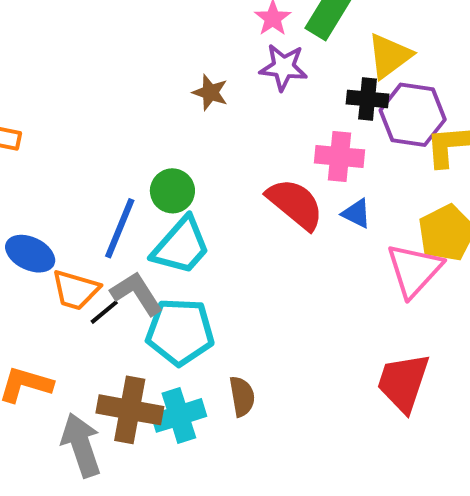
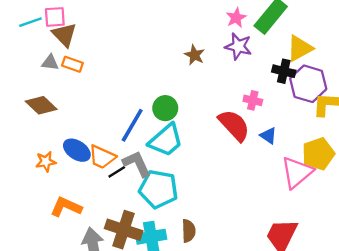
pink cross: (340, 156) -> (253, 100), moved, size x0.7
blue ellipse: (30, 254) -> (77, 150), moved

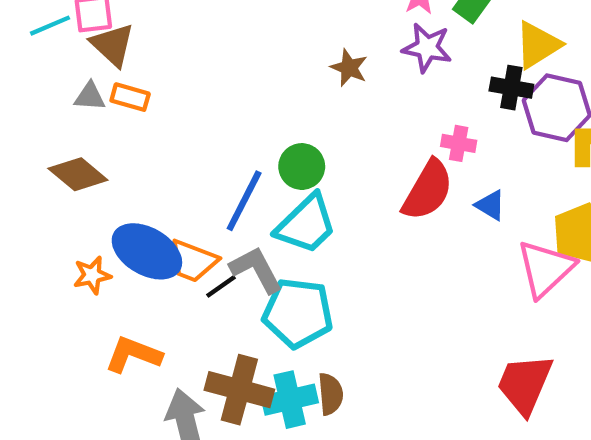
red semicircle: (234, 125) -> (428, 190), turned 76
blue ellipse: (77, 150) -> (147, 251), size x1.4
brown semicircle: (189, 231) -> (330, 394), moved

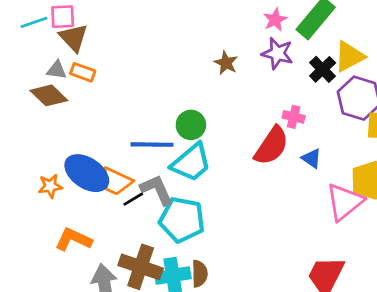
black cross: (511, 88) -> (323, 69), moved, turned 32
brown diamond: (78, 174) -> (49, 95), moved
blue line: (244, 201) -> (152, 145), turned 60

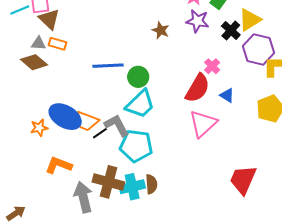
pink cross: (294, 117) -> (212, 66), turned 35
blue line: (152, 145) -> (108, 66), moved
pink triangle: (344, 202) -> (203, 124), moved

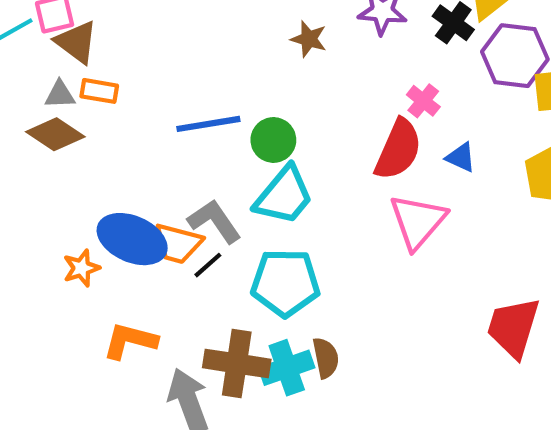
gray L-shape: (117, 125) -> (214, 221), moved

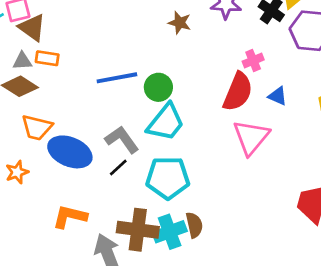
pink cross: (423, 101) -> (253, 61), turned 30
orange trapezoid: (178, 243) -> (37, 127), moved
orange star: (81, 268) -> (17, 172), moved

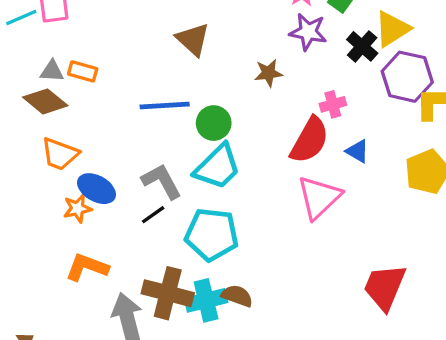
brown star: (180, 23) -> (268, 73), moved, turned -30
brown triangle: (32, 28) -> (193, 39), moved
blue ellipse: (70, 152) -> (96, 189), size x0.7
orange star: (17, 172) -> (77, 208), moved
brown semicircle: (194, 225) -> (237, 296), turned -65

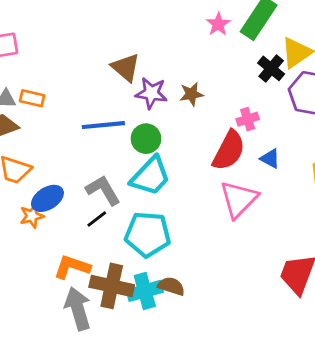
purple star: (308, 32) -> (151, 93), moved
blue ellipse: (96, 189) -> (47, 198), turned -60
orange L-shape: (87, 267) -> (72, 267), moved

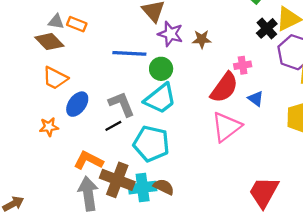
blue ellipse: (47, 198) -> (77, 104), turned -30
orange star: (32, 216) -> (49, 127), moved

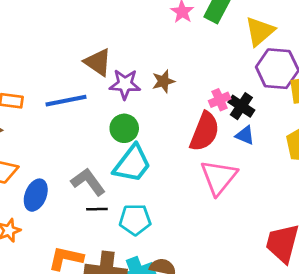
black cross: (267, 28) -> (241, 106), moved
blue line: (129, 53) -> (66, 101), moved
black line: (113, 126) -> (97, 209), moved, turned 42
cyan pentagon: (151, 144) -> (135, 220), size x0.7

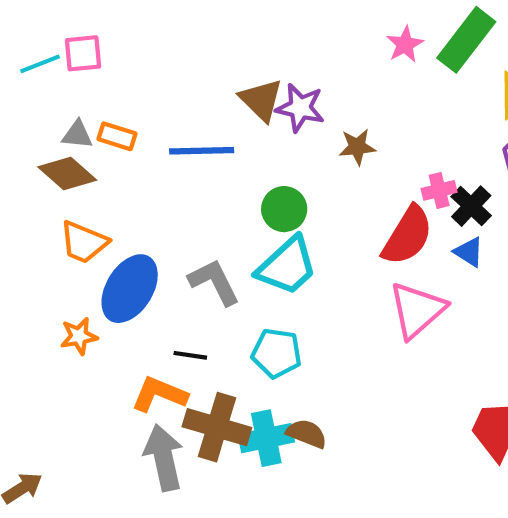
purple star: (125, 84) -> (300, 108), moved
blue ellipse: (36, 195) -> (130, 289), size x1.4
black line: (97, 209) -> (190, 355), moved

